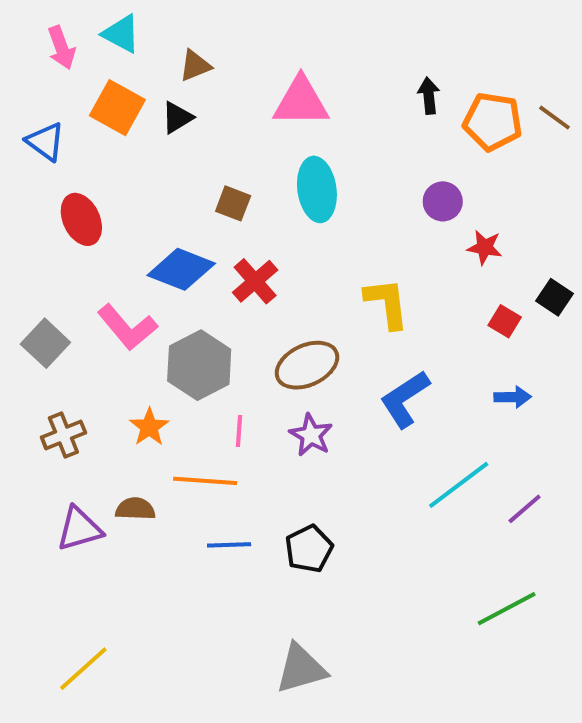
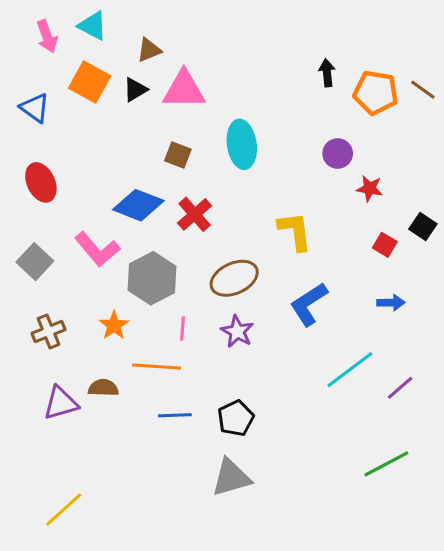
pink triangle: (301, 102) -> (184, 90), moved
red ellipse: (81, 219) -> (41, 182), moved
gray triangle: (301, 669) -> (231, 478), moved

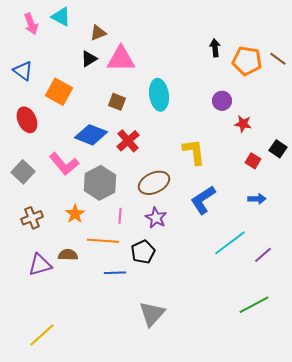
orange square: (90, 82) -> (59, 92), moved
black pentagon: (236, 418) -> (143, 252), moved
gray triangle: (231, 478) -> (152, 314), turned -32

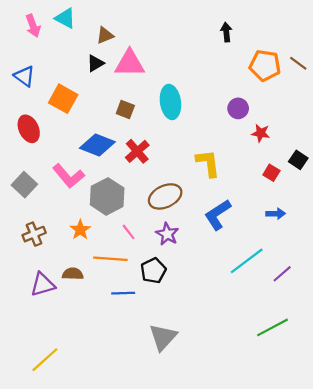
black arrow: (215, 48) -> (226, 32), moved
pink line: (120, 216) -> (129, 232), turned -42

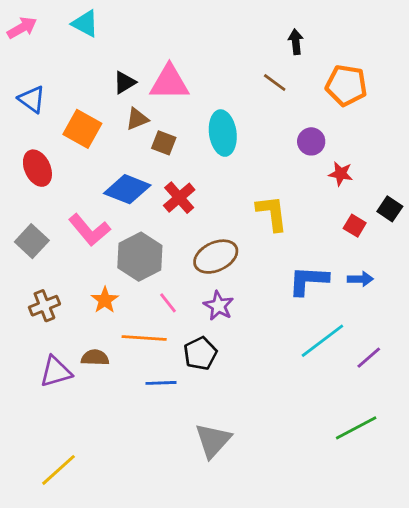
pink arrow: (33, 26) -> (22, 28), moved, turned -100
brown triangle: (105, 35) -> (137, 119), moved
brown line: (298, 63) -> (275, 82), moved
blue L-shape: (218, 215) -> (308, 280), moved, turned 36

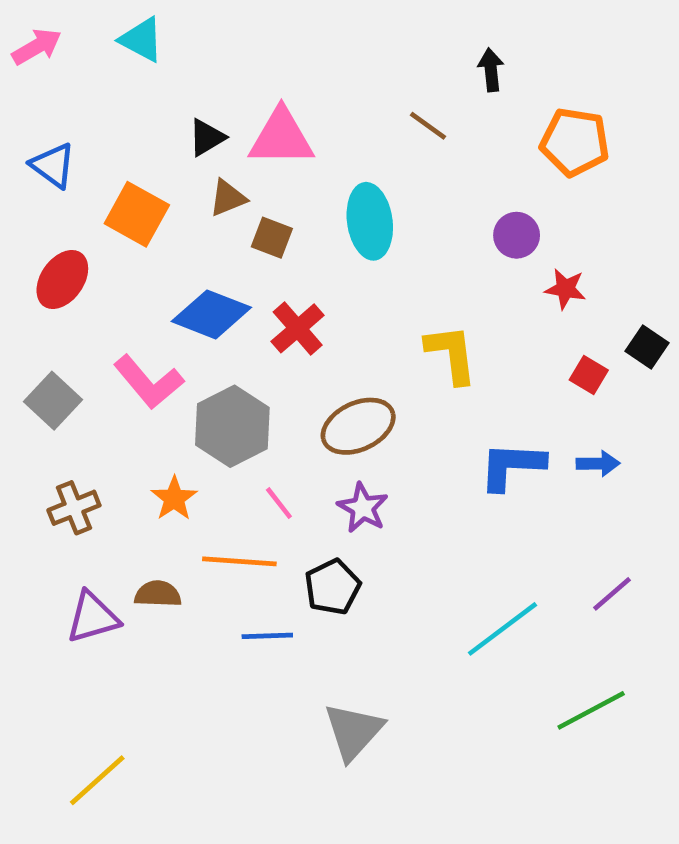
brown line: (275, 82) -> (428, 126), moved
red ellipse: (37, 168) -> (62, 279), turned 60
cyan line: (322, 341) -> (503, 629), moved

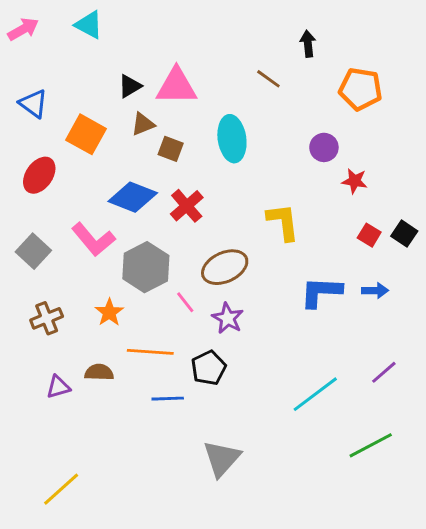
black square: (647, 347) -> (404, 234), moved
pink line: (279, 503) -> (185, 302), moved
purple triangle: (93, 617) -> (58, 387), size x0.7

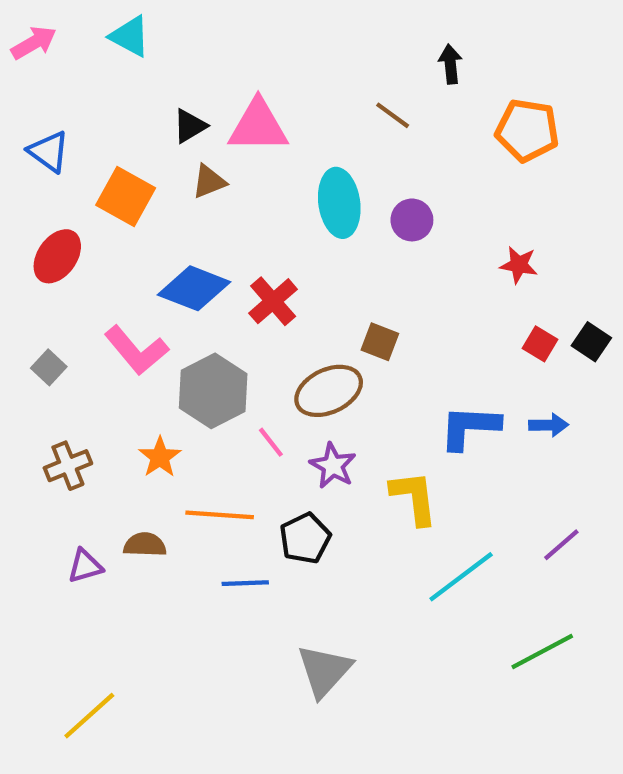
purple circle: (324, 147) -> (412, 220), moved
brown square: (171, 149) -> (380, 342), moved
yellow L-shape: (283, 222) -> (414, 498), moved
gray square: (33, 251) -> (49, 367), size x0.7

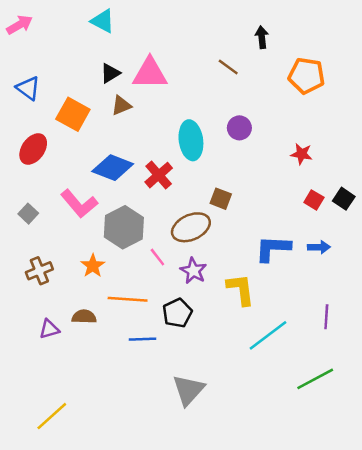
cyan triangle: (130, 36) -> (103, 21), moved
cyan ellipse: (339, 203) -> (191, 140), moved
purple line: (561, 545) -> (326, 317), turned -45

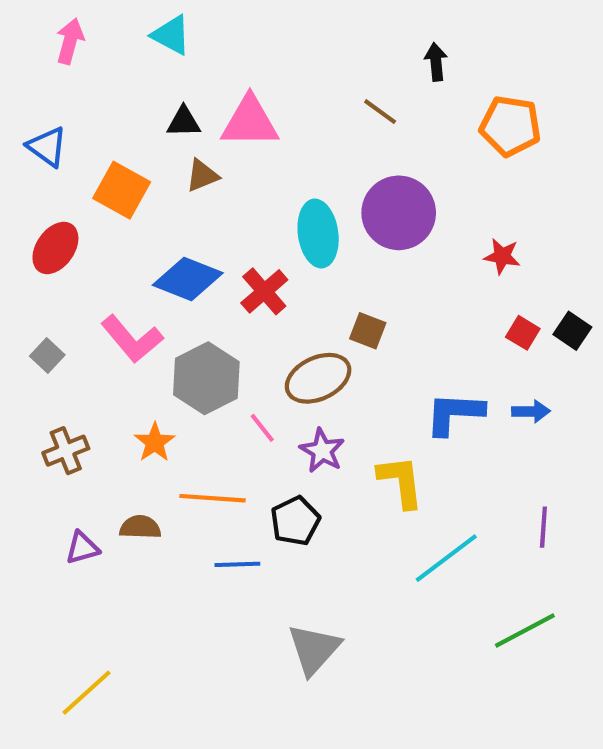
pink arrow: (19, 25) -> (70, 41), moved, turned -45
black triangle: (110, 73) -> (184, 122), turned 30
purple circle: (239, 128) -> (399, 213), size x1.8

